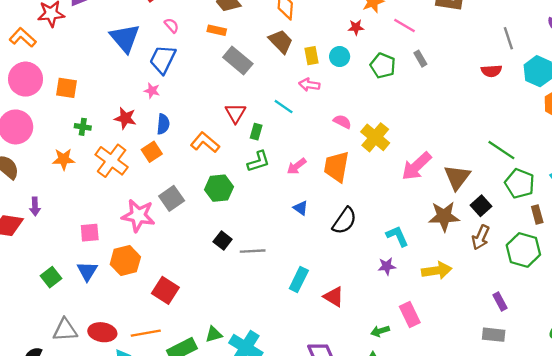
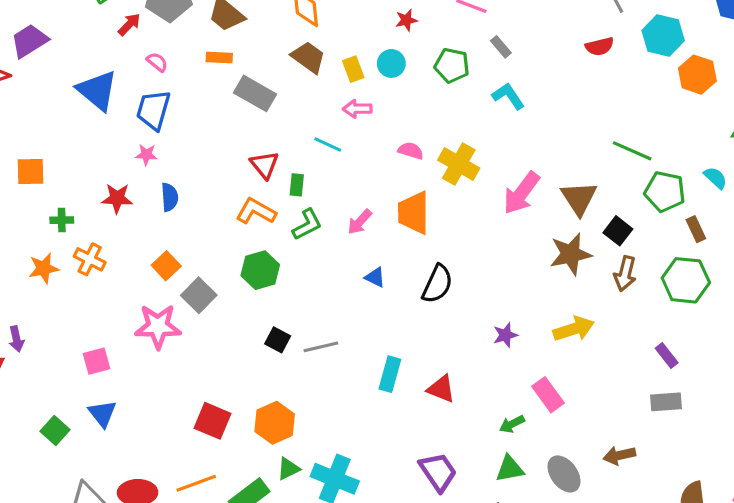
orange L-shape: (205, 142) -> (256, 211), moved
orange square: (152, 152) -> (166, 266), moved
orange cross: (112, 161) -> (90, 259), moved, size x0.7
cyan L-shape: (397, 236) -> (508, 96), moved
orange hexagon: (125, 261) -> (275, 423), moved

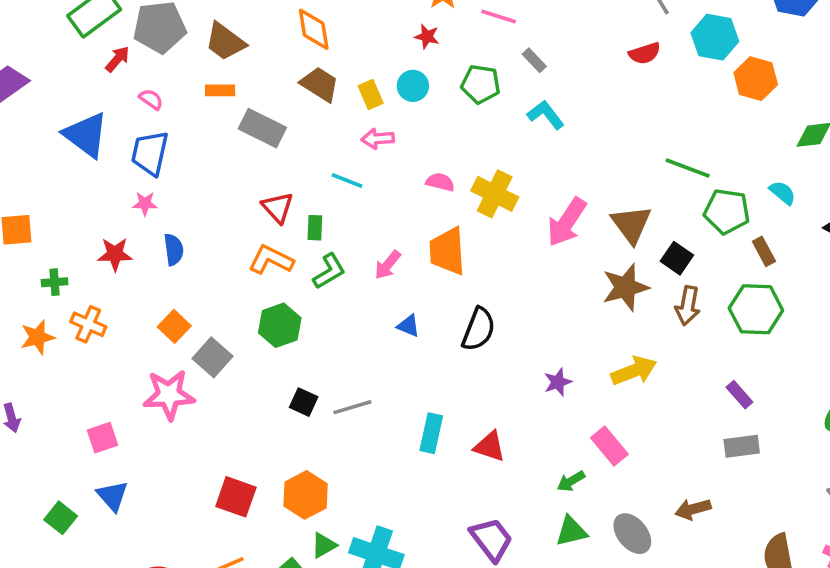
red star: (406, 20) -> (427, 36), turned 30

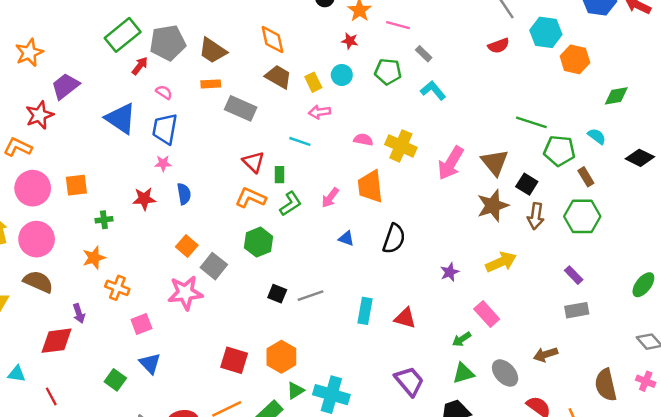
orange cross: (88, 324) -> (117, 288), moved

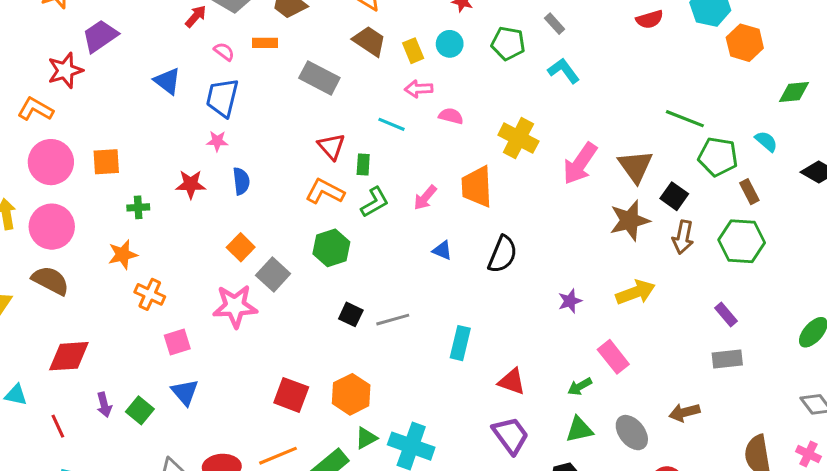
orange rectangle: (211, 84) -> (265, 43), moved
blue triangle: (121, 118) -> (167, 81), size x0.7
pink semicircle: (363, 140) -> (451, 116), moved
purple arrow: (79, 313) -> (104, 405), moved
red triangle: (405, 318) -> (512, 381), moved

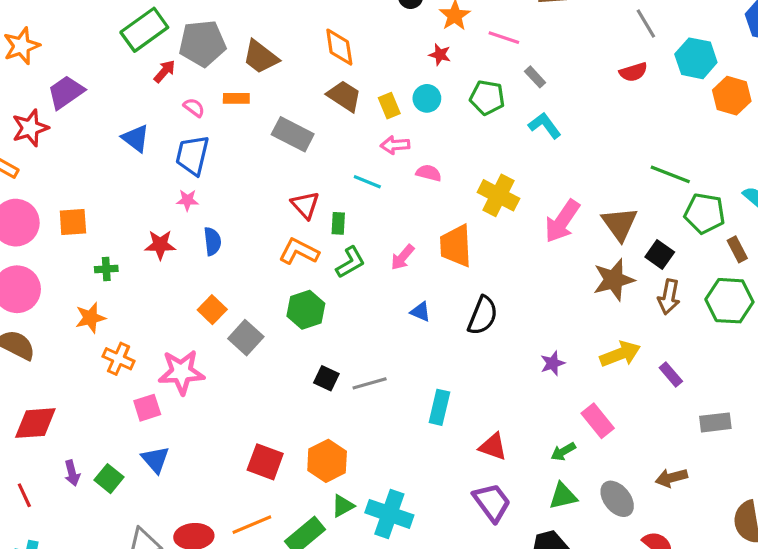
pink star: (235, 306) -> (181, 372), moved
purple rectangle: (726, 315) -> (671, 375), moved

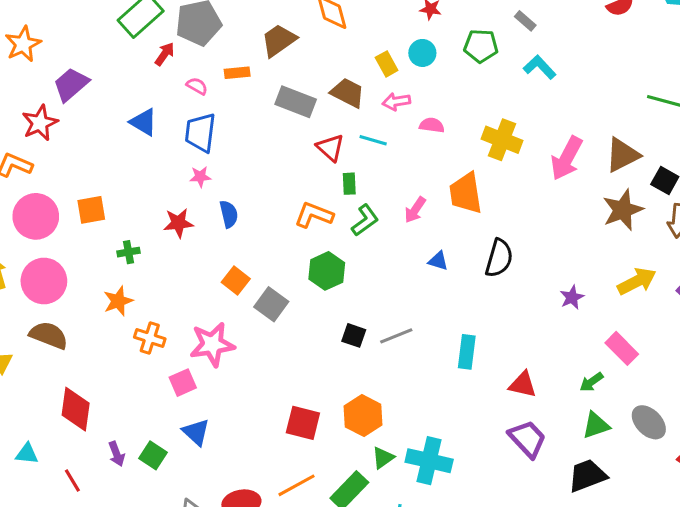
brown trapezoid: (261, 57) -> (279, 40), moved, turned 114
brown trapezoid: (344, 96) -> (348, 93), moved
red triangle: (305, 205) -> (330, 148), moved
brown triangle: (620, 224) -> (623, 155), turned 45
red diamond: (35, 423) -> (76, 409), turned -72

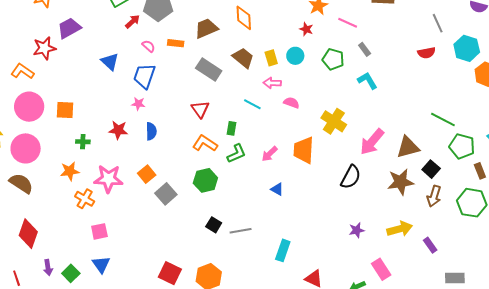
brown trapezoid: (348, 93) -> (243, 58), moved
red triangle: (330, 148) -> (200, 109), moved
black semicircle: (499, 258) -> (351, 177), moved
pink star: (212, 344) -> (108, 179), moved

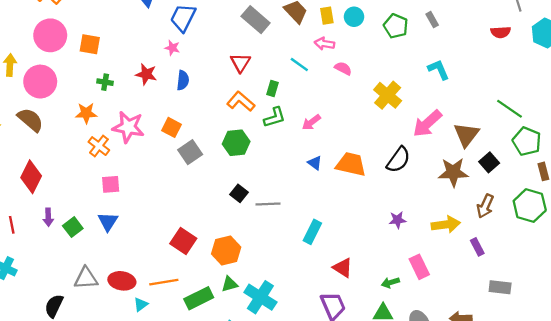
cyan L-shape: (367, 81) -> (439, 70), moved
brown triangle: (408, 147) -> (466, 135), turned -45
orange trapezoid: (304, 150) -> (351, 164), moved, turned 92
orange square: (147, 174) -> (171, 127), turned -30
brown arrow: (434, 196) -> (485, 206), moved

